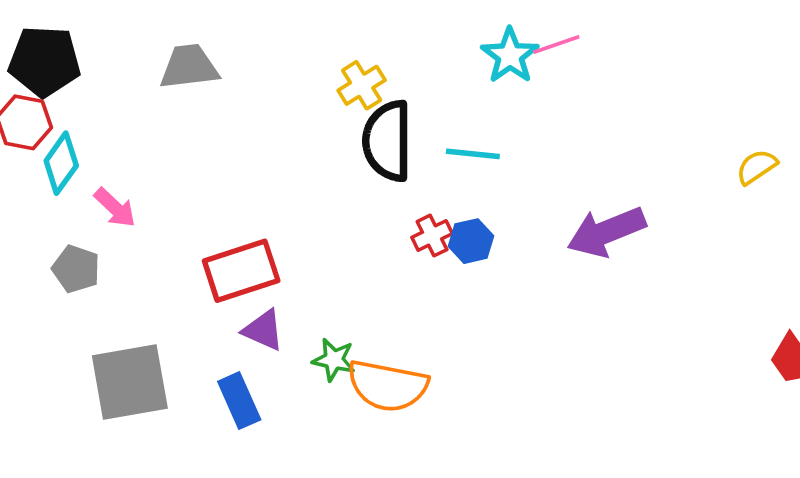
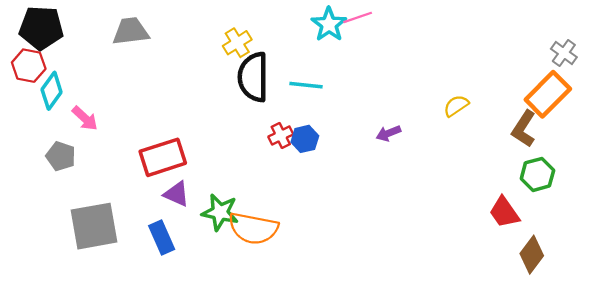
yellow semicircle: (757, 167) -> (456, 106), moved
purple arrow: (606, 232) -> (388, 133), size x0.5
green star: (334, 360) -> (220, 212), size x1.4

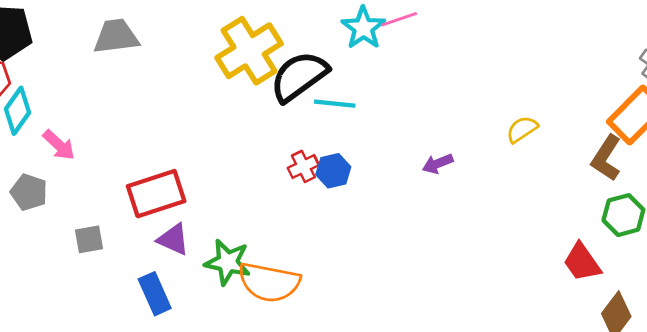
yellow cross: (237, 43) -> (249, 51), size x1.8
black semicircle: (253, 77) -> (299, 76), moved, turned 54
gray square: (94, 226) -> (89, 239), moved, size x0.5

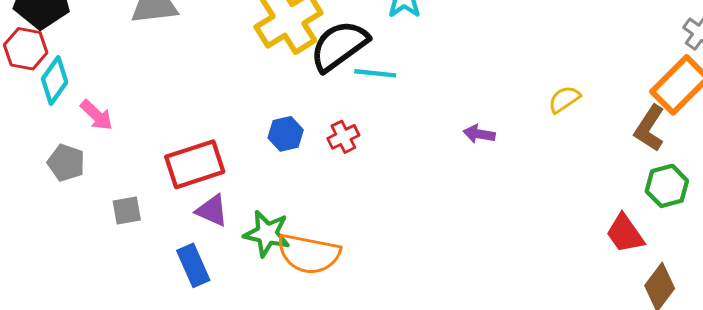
purple arrow: (438, 164) -> (479, 134), turned 32
blue hexagon: (333, 171) -> (286, 134), moved

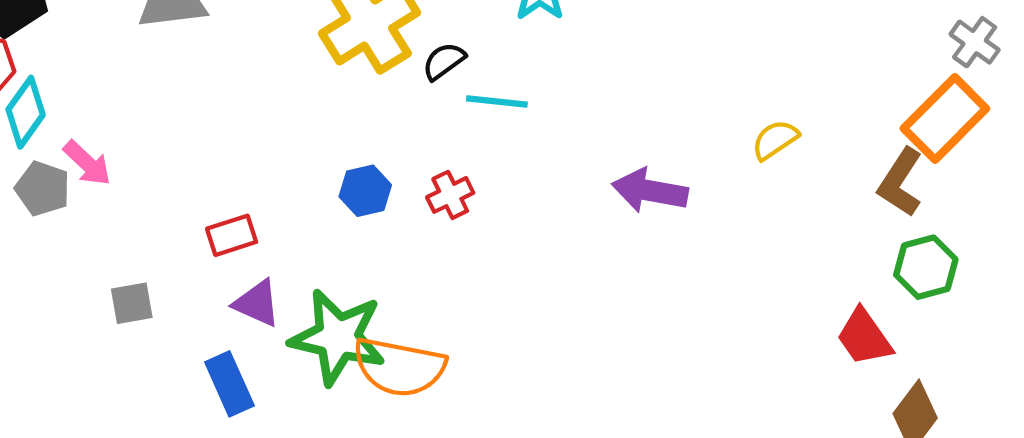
black semicircle: (339, 46) -> (444, 61), size x0.5
purple arrow: (479, 134) -> (650, 191), size x1.6
gray pentagon: (66, 163) -> (43, 189), moved
red rectangle: (195, 164) -> (232, 235), size x0.6
green star: (267, 234) -> (338, 337), size x1.4

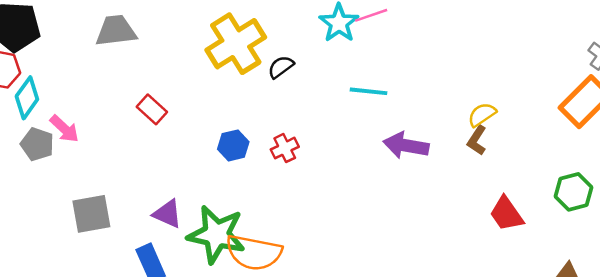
cyan line: (497, 102) -> (369, 91), moved
brown L-shape: (900, 182) -> (477, 140), moved, size x0.7
red rectangle: (232, 235) -> (152, 109), moved, turned 60
gray square: (132, 303) -> (91, 214), size x1.5
red trapezoid: (864, 337) -> (506, 214), moved

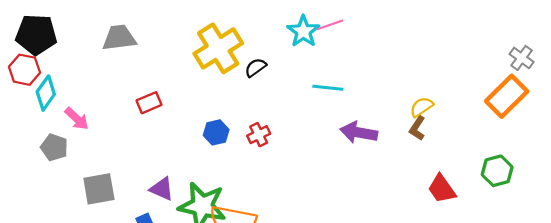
red rectangle: (152, 109) -> (149, 103), turned -65
gray pentagon: (37, 144) -> (54, 147), moved

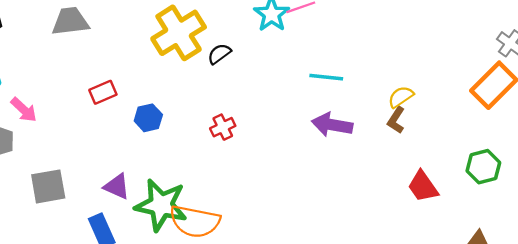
cyan line: (328, 88) -> (326, 77), moved
blue hexagon: (216, 132) -> (148, 118), moved

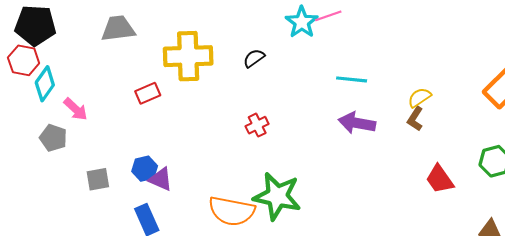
yellow cross: (179, 33) -> (188, 56), moved, turned 30
blue hexagon: (148, 118) -> (145, 169), moved
gray square: (48, 186) -> (98, 179), size x0.7
green star: (161, 205) -> (277, 196), moved

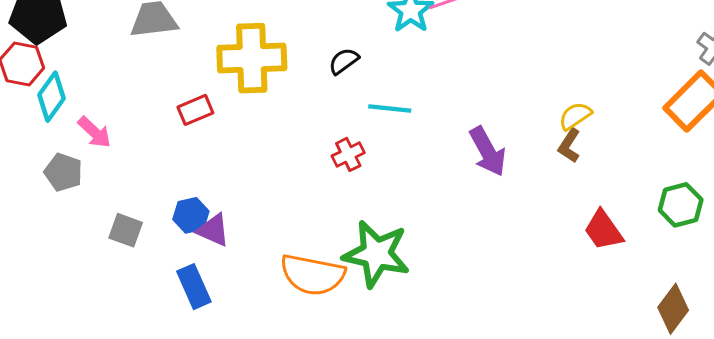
cyan line: (352, 79) -> (390, 108), moved
purple arrow: (357, 123) -> (488, 152), turned -129
gray square: (98, 179) -> (126, 230), turned 30

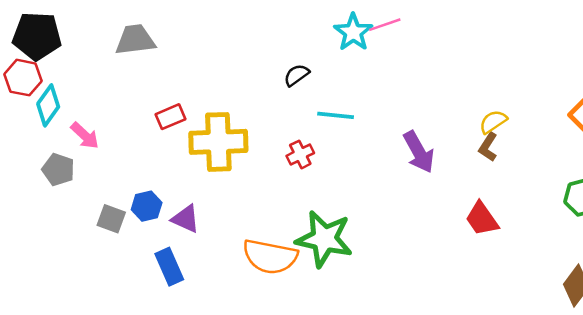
yellow cross: (252, 58) -> (218, 142), moved
blue hexagon: (191, 215) -> (147, 206), moved
red trapezoid: (603, 230) -> (482, 219), moved

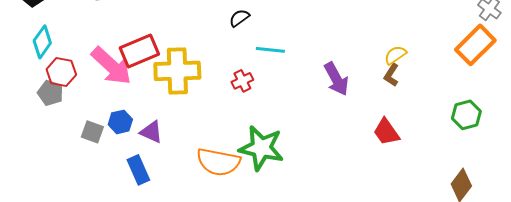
red hexagon: (23, 78) -> (61, 72), moved
red rectangle: (170, 117) -> (139, 51), size x1.6
pink arrow: (85, 136) -> (111, 66), moved, size x1.8

